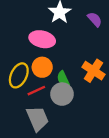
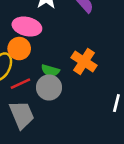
orange circle: (42, 67) -> (19, 49), moved
green semicircle: (63, 79) -> (50, 71), turned -49

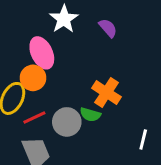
pink ellipse: (27, 27) -> (42, 53), turned 52
green semicircle: (50, 71) -> (90, 115), moved

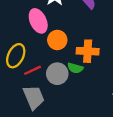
orange circle: (33, 78) -> (57, 40), moved
orange cross: (106, 93) -> (88, 51), turned -30

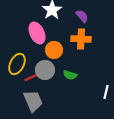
orange cross: (88, 51) -> (81, 39), moved
gray circle: (57, 74) -> (45, 70), moved

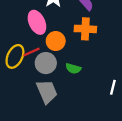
red line: (32, 77) -> (31, 52), moved
gray trapezoid: (33, 101) -> (47, 92), moved

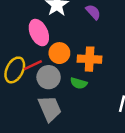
orange cross: (85, 29) -> (90, 59), moved

